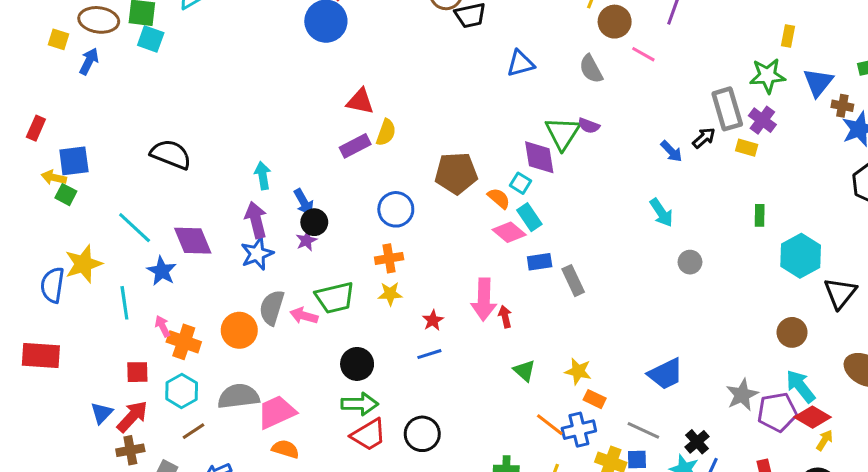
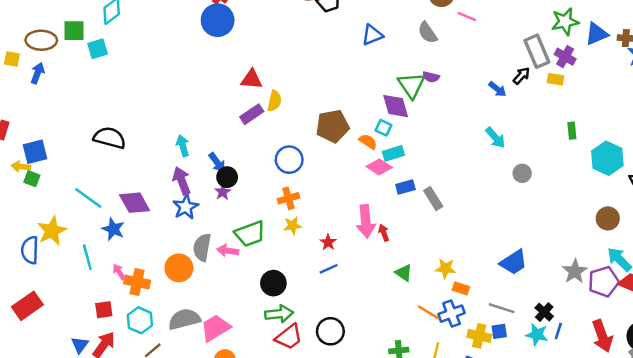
cyan square: (151, 39) -> (98, 49), moved, turned -30
blue triangle: (818, 82) -> (596, 34), moved, turned 35
cyan rectangle: (529, 217) -> (393, 153), turned -66
red rectangle: (41, 355) -> (27, 306), turned -32

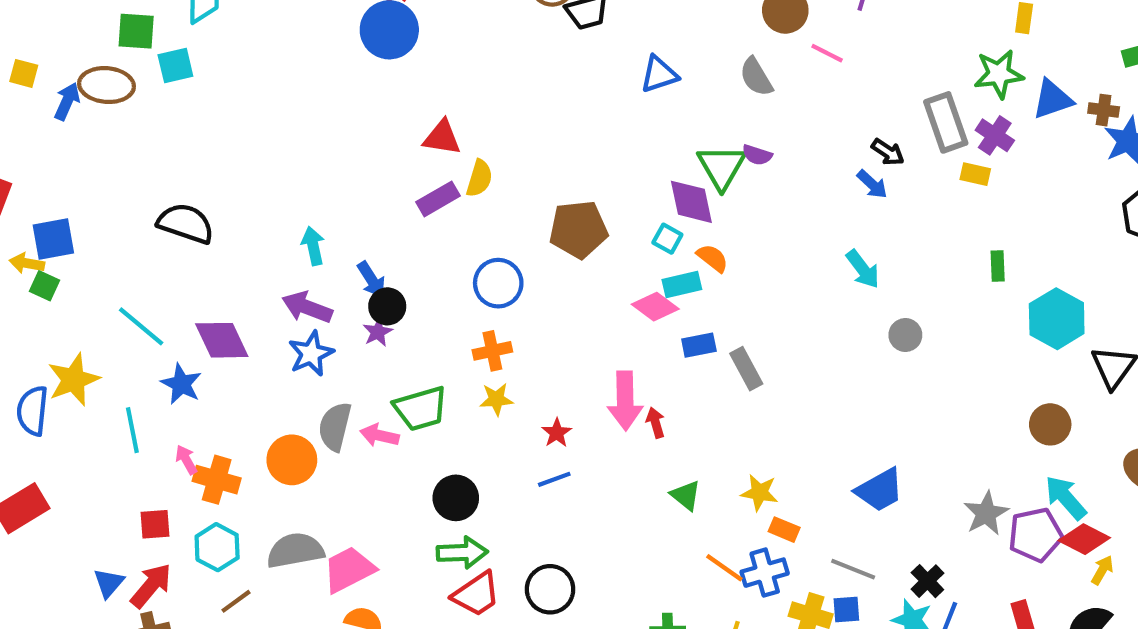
brown ellipse: (41, 40) -> (106, 85), moved
black arrow: (521, 76) -> (888, 152), moved, turned 78
orange semicircle: (368, 142) -> (712, 258), moved
purple arrow: (182, 181) -> (307, 307), turned -52

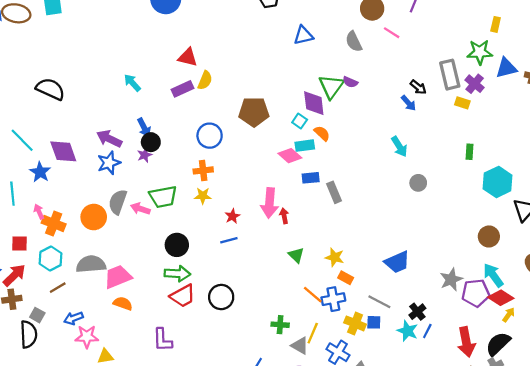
cyan arrow: (313, 246) -> (132, 83), moved, turned -36

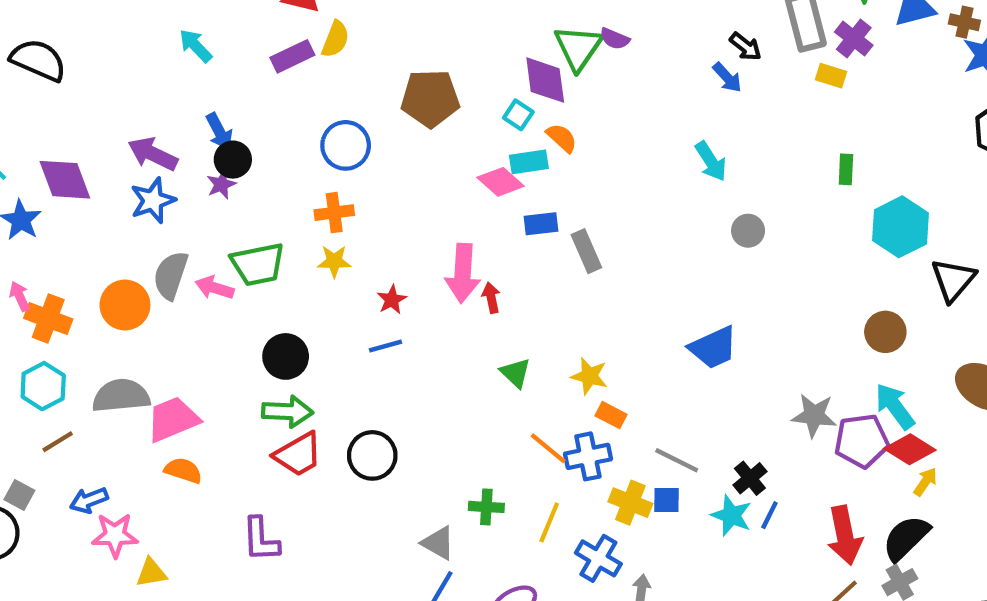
blue trapezoid: (397, 262) -> (713, 348), moved
gray star: (451, 279) -> (814, 415), turned 30
gray triangle: (300, 346) -> (438, 543), moved

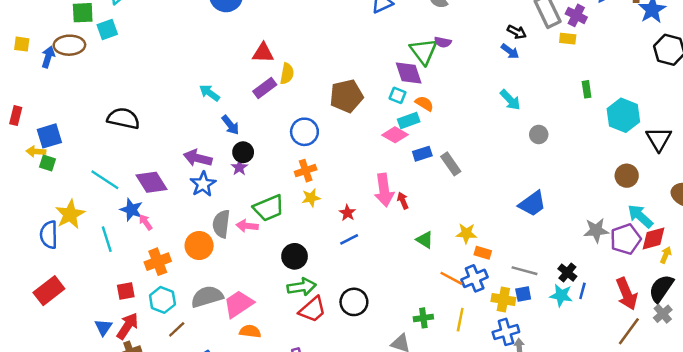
blue arrow: (219, 131) -> (230, 125), moved
pink arrow: (20, 296) -> (146, 222), moved
orange cross: (48, 319) -> (158, 262), turned -30
red diamond: (910, 449) -> (653, 239), turned -36
blue cross: (598, 558) -> (506, 332), moved, turned -35

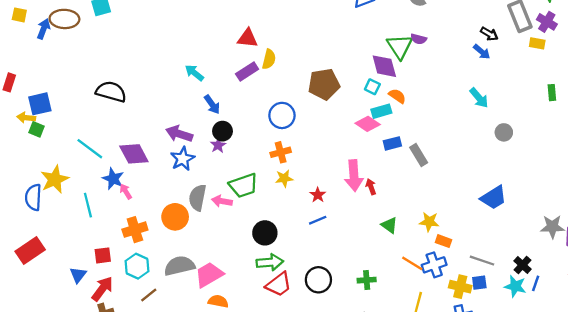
green cross: (423, 318) -> (367, 280), moved
blue triangle: (103, 327) -> (78, 275), moved

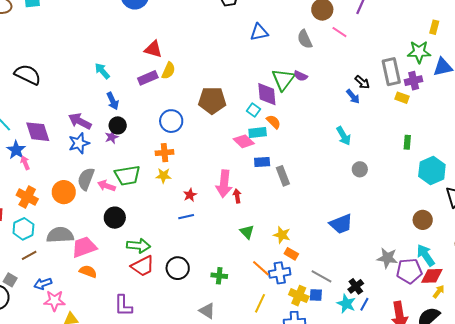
purple cross: (547, 22) -> (414, 81), turned 36
orange cross: (135, 230) -> (27, 197), turned 35
black circle: (265, 233) -> (115, 218), moved

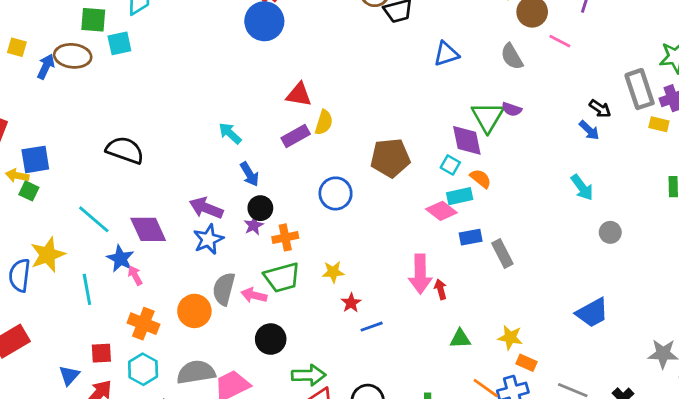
orange cross: (164, 153) -> (285, 237), moved
red star: (190, 195) -> (351, 303), moved
green triangle: (247, 232) -> (460, 339), turned -42

